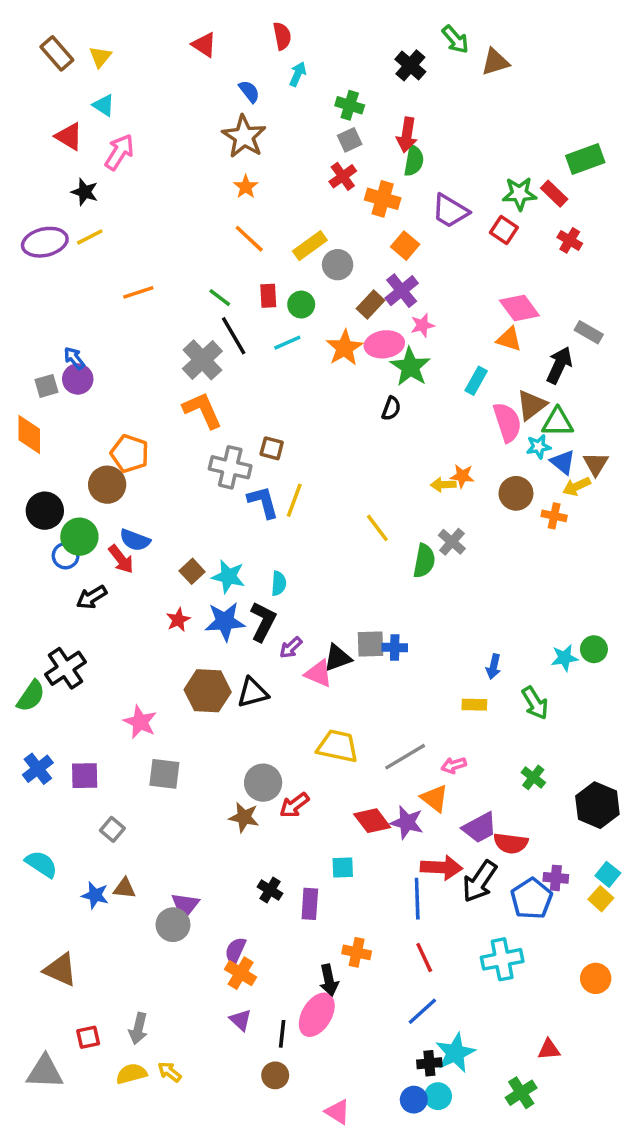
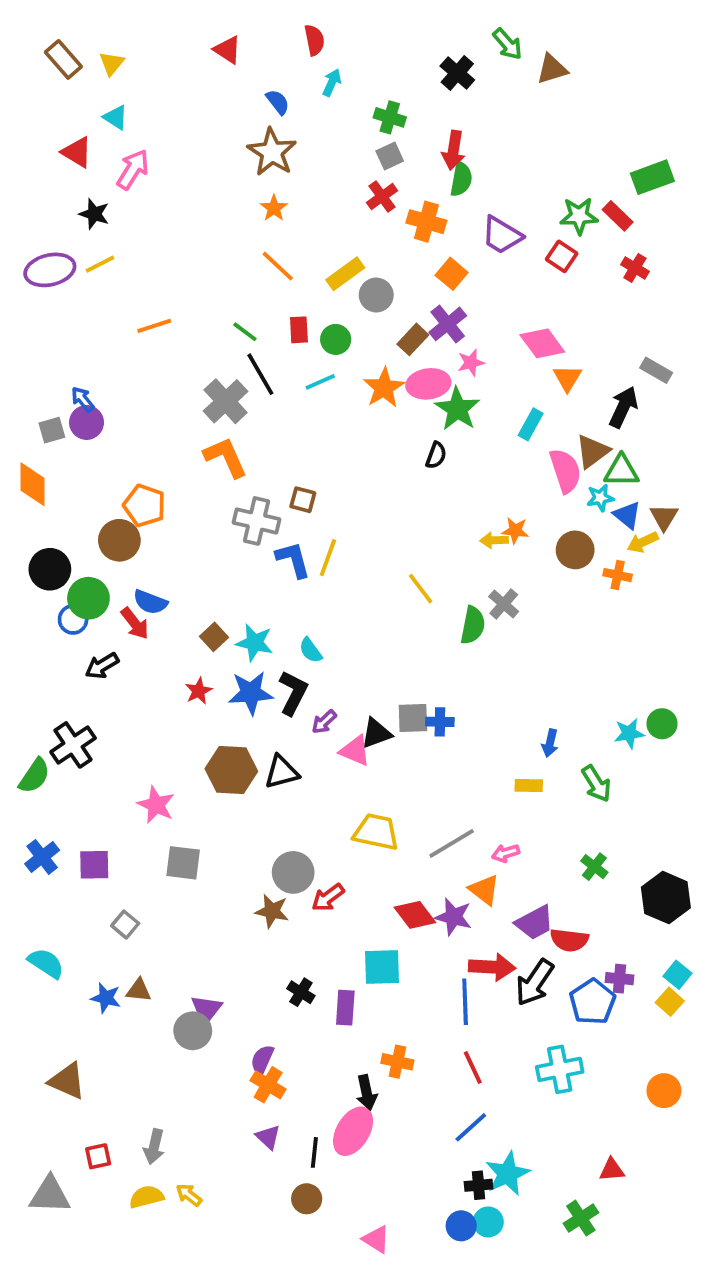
pink diamond: (519, 308) -> (542, 343), moved
orange triangle: (509, 339) -> (567, 378), turned 44
cyan semicircle: (279, 583) -> (311, 650), turned 140
cyan square: (343, 868) -> (382, 967), size x1.5

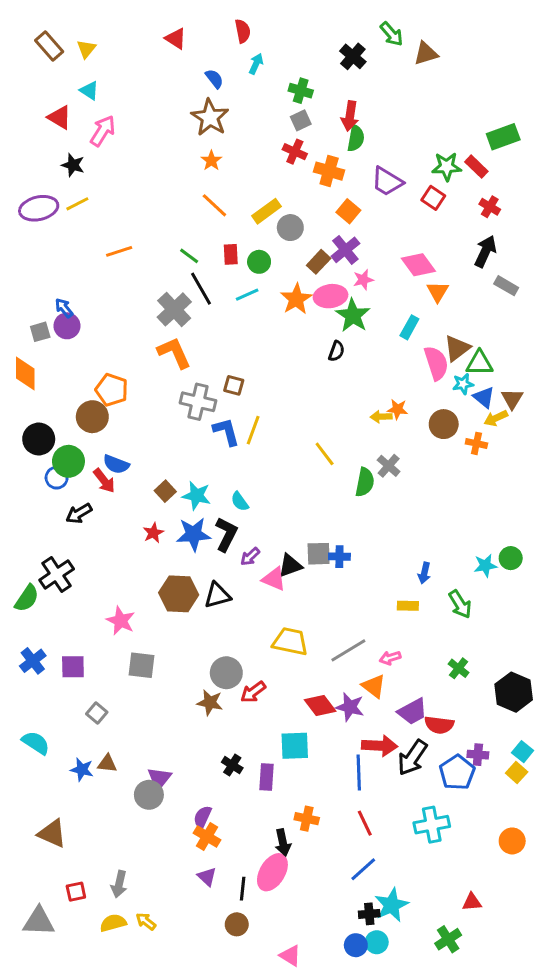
red cross: (382, 197) -> (295, 152), turned -30
black arrow: (623, 407) -> (485, 251), moved

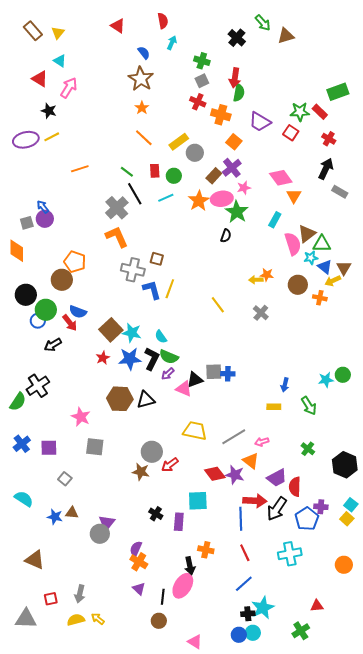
green semicircle: (365, 482) -> (169, 357), moved, turned 102
brown square: (165, 491) -> (111, 330), size x1.6
red semicircle: (439, 725) -> (295, 487), turned 84

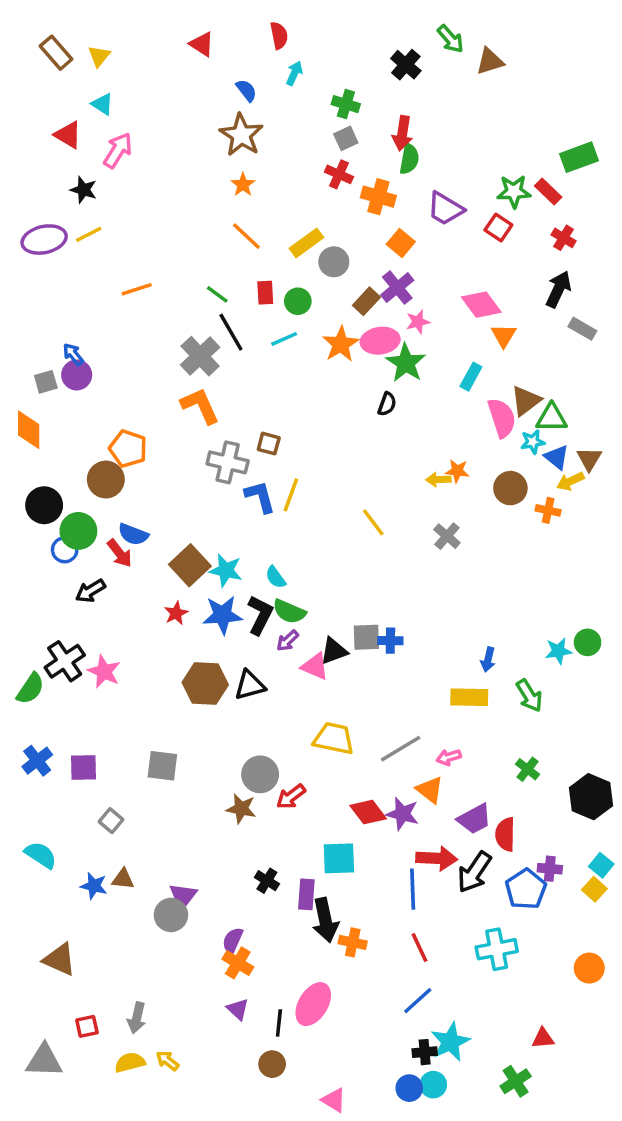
yellow rectangle: (274, 407) -> (469, 697), size x1.5
pink star: (81, 417) -> (104, 672), moved
black arrow: (190, 566) -> (325, 920), moved, size x1.4

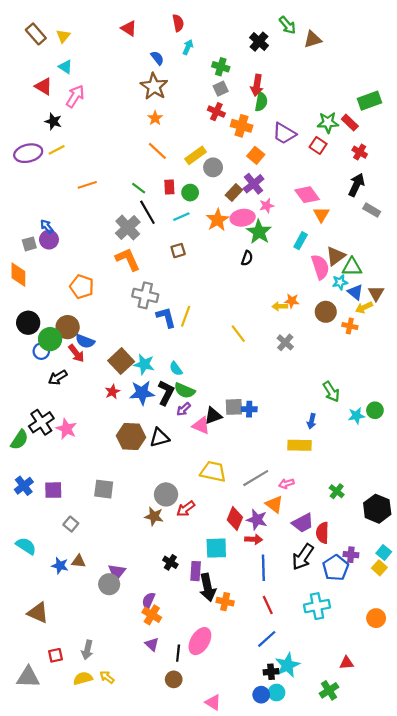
brown square: (269, 444) -> (178, 251), moved, turned -32
brown circle: (106, 480) -> (68, 327), moved
green arrow: (529, 696) -> (331, 392), moved
red diamond: (368, 812) -> (235, 519), turned 60
red arrow: (437, 858) -> (254, 539), moved, size x0.7

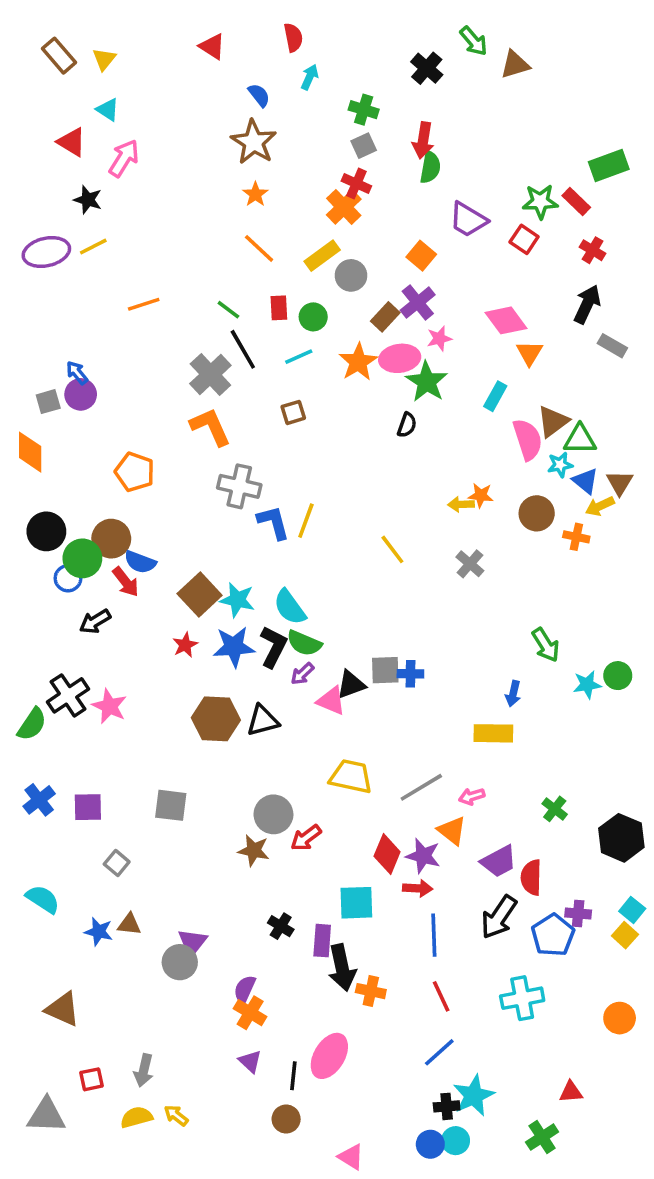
orange cross: (242, 126) -> (344, 207), moved, turned 30
cyan semicircle: (176, 369) -> (290, 607), size x1.5

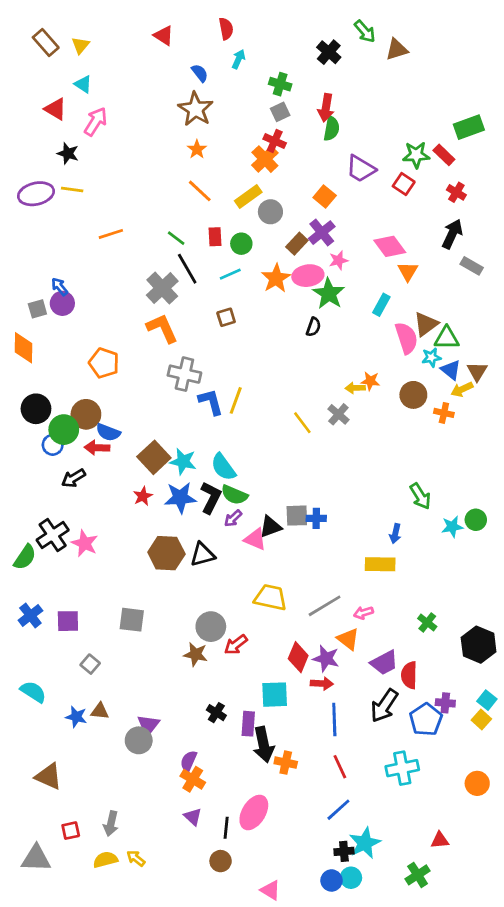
yellow line: (93, 247) -> (72, 190), turned 35
gray cross: (470, 564) -> (338, 414), moved
red arrow: (126, 582) -> (97, 448), turned 130

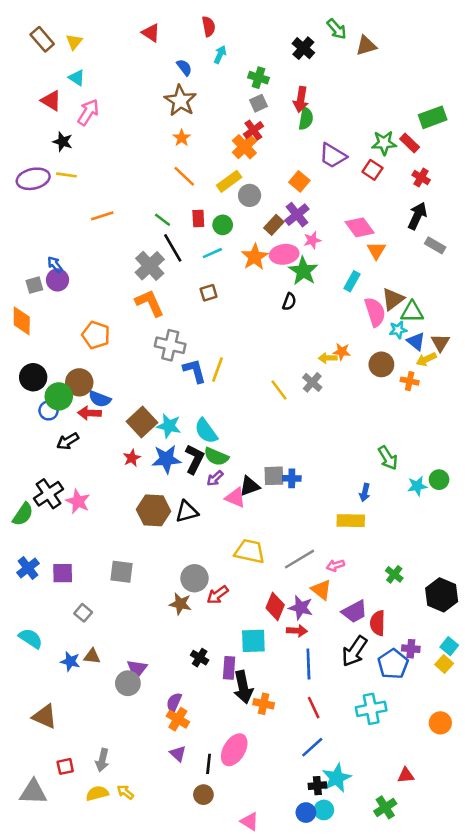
red cross: (275, 141) -> (253, 130), turned 30

